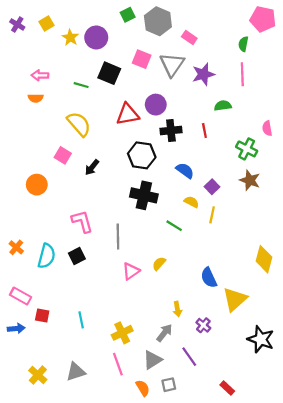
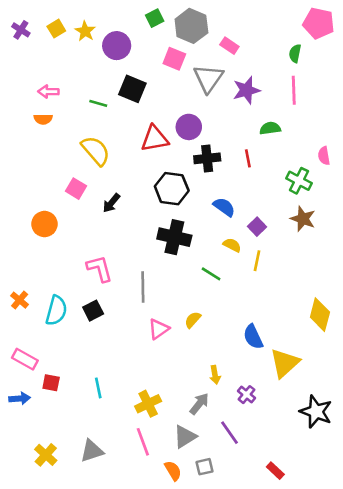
yellow star: (70, 37) -> (85, 31), moved
pink square: (142, 59) -> (174, 59), moved

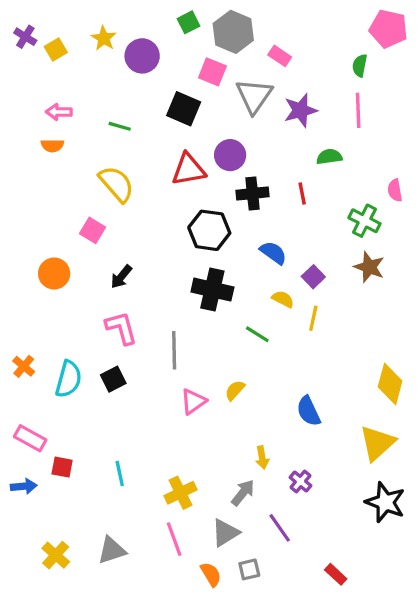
yellow square: (56, 29) -> (56, 50), moved
black square: (132, 89) -> (184, 109), moved
black arrow: (111, 203) -> (121, 277), moved
yellow triangle: (285, 363) -> (377, 443), moved

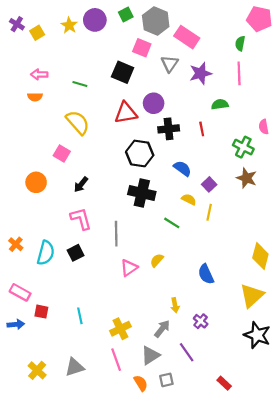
purple circle: (142, 56) -> (95, 20), moved
pink rectangle: (280, 56) -> (187, 37), size x1.6
gray triangle: (254, 96) -> (170, 64), size x0.7

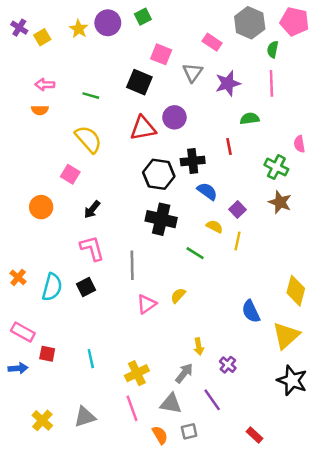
gray hexagon: (156, 21) -> (250, 23), moved
pink rectangle: (187, 37) -> (212, 42), size x0.7
black cross: (169, 129) -> (193, 161), moved
blue semicircle: (206, 274) -> (251, 311), moved
gray triangle: (150, 355) -> (171, 403), turned 42

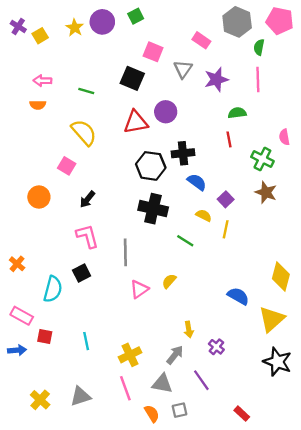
red line: (229, 146) -> (229, 139), moved
cyan semicircle: (52, 287) -> (53, 289), moved
blue semicircle: (251, 311) -> (238, 296), turned 145

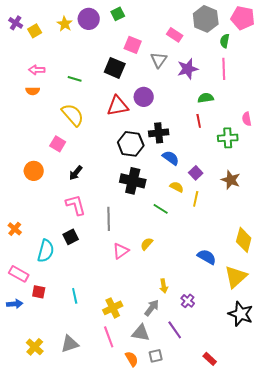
green cross: (262, 159) -> (228, 138), turned -30
brown star: (266, 192) -> (231, 180), moved

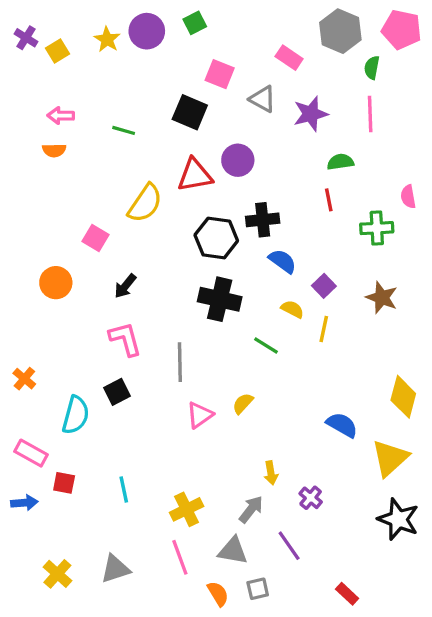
gray triangle: (159, 60) -> (263, 99), turned -36
yellow semicircle: (73, 115) -> (145, 203), moved, turned 75

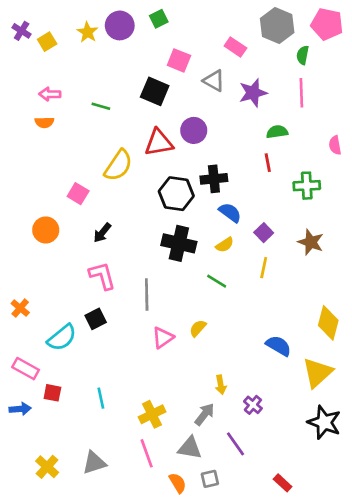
pink semicircle: (408, 197) -> (335, 145), moved
yellow semicircle: (292, 309) -> (225, 245), moved, turned 120
cyan semicircle: (76, 415) -> (62, 338), turned 36

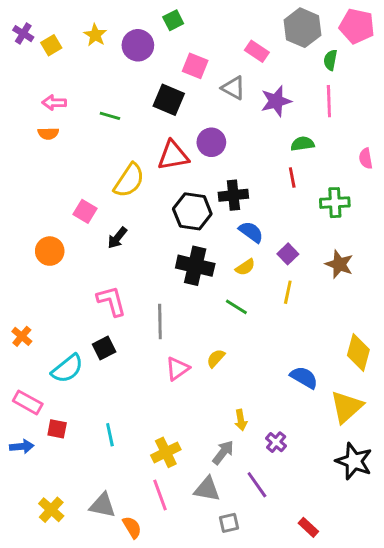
purple circle: (120, 25) -> (138, 45), moved
black arrow: (102, 233) -> (117, 238), moved
gray triangle: (94, 463) -> (103, 505), turned 30
orange semicircle: (178, 483) -> (132, 527), moved

